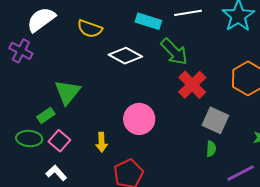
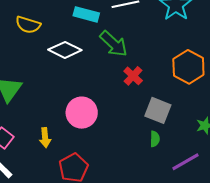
red cross: (192, 85) -> (133, 76), size x0.7

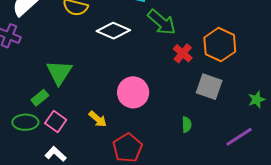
orange hexagon: (188, 67) -> (220, 45), moved
yellow arrow: (45, 138) -> (98, 119), turned -42
green semicircle: (155, 139) -> (187, 125), moved

